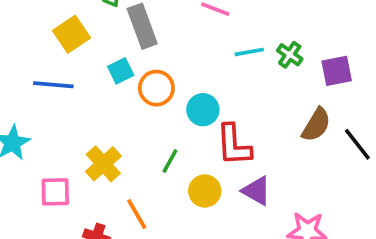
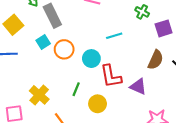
cyan line: (249, 52) -> (114, 36), moved
green cross: (290, 55) -> (142, 12), moved
purple triangle: (256, 191) -> (138, 86), moved

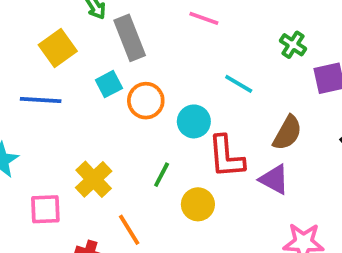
cyan line: (114, 36) -> (239, 84), turned 42
brown semicircle: (156, 60) -> (287, 133), moved

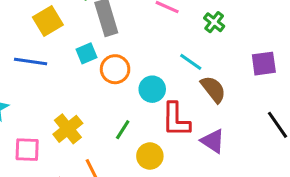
green cross: (293, 45) -> (214, 22), moved
brown semicircle: (287, 133) -> (213, 89), moved, turned -72

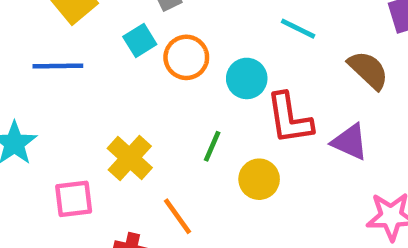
brown semicircle: (213, 89) -> (368, 70), moved

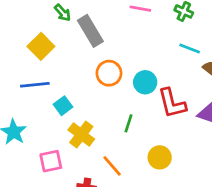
cyan line: (298, 29) -> (190, 49), moved
cyan square: (140, 40) -> (63, 106), moved
yellow circle: (259, 179) -> (160, 157), moved

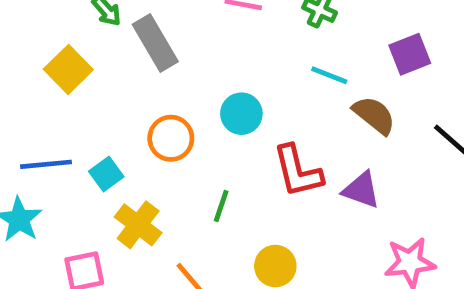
orange circle: (109, 73) -> (171, 138), moved
cyan circle: (145, 82) -> (241, 114), moved
blue line: (35, 85) -> (46, 164), moved

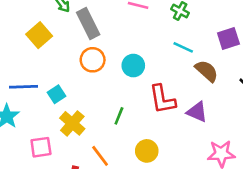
orange circle: (171, 138) -> (93, 60), moved

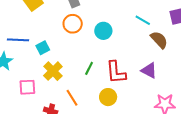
red L-shape: (162, 99) -> (116, 72), moved

